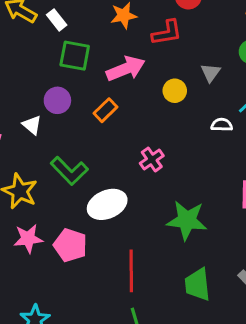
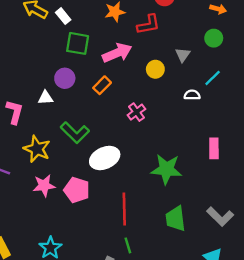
white triangle: (32, 125) -> (45, 98), turned -42
pink cross: (152, 159) -> (136, 112), moved

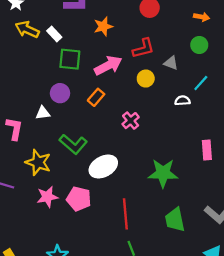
red L-shape: (148, 24) -> (143, 48), moved
gray triangle: (183, 55) -> (171, 63), turned -40

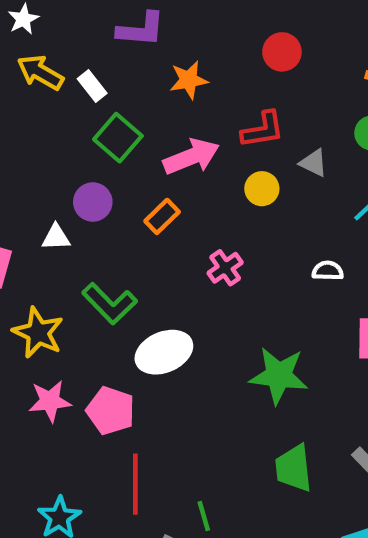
green square: (70, 59) -> (118, 138), turned 30
white semicircle: (182, 101) -> (328, 271), moved
red line: (125, 214) -> (135, 484), moved

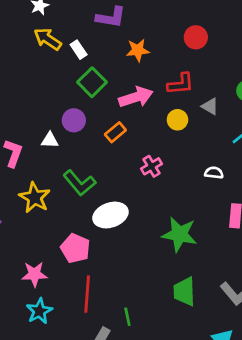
pink star: (50, 401) -> (34, 274), moved

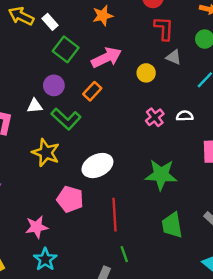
red L-shape: (181, 84) -> (164, 28), moved, turned -75
pink cross: (152, 166) -> (155, 117), moved
green L-shape: (79, 183) -> (66, 119), moved
yellow star: (35, 198) -> (46, 153), moved
red line: (87, 294) -> (114, 215), moved

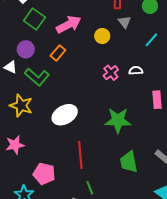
gray triangle: (174, 57) -> (125, 22), turned 32
white triangle: (35, 106) -> (10, 67), turned 32
pink pentagon: (70, 199) -> (44, 174), moved
pink star: (37, 227) -> (15, 145), moved

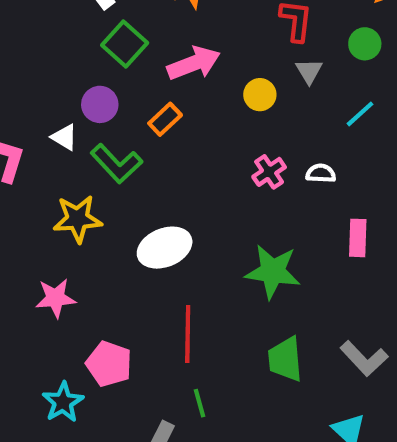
yellow star: (21, 106) -> (77, 219), turned -30

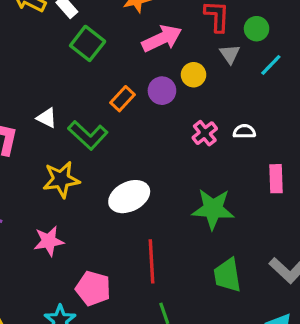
green circle: (365, 44) -> (257, 29), moved
pink arrow: (194, 63) -> (162, 38), moved
purple circle: (100, 104) -> (162, 91), moved
cyan line: (360, 114) -> (271, 65), moved

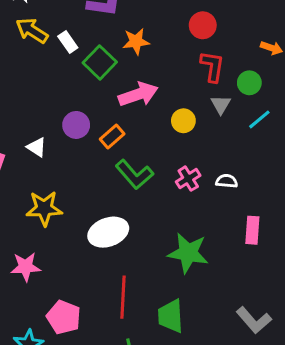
pink arrow: (162, 38) -> (138, 94), moved
green square: (88, 43) -> (100, 62), moved
purple circle: (162, 91) -> (76, 125), moved
green L-shape: (88, 135) -> (134, 174), moved
green trapezoid: (227, 275) -> (171, 316), moved

